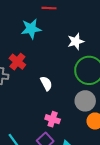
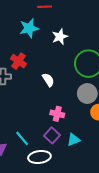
white star: (76, 41) -> (60, 37), moved

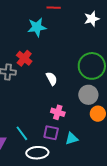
white star: (60, 37) -> (92, 19), moved
purple square: (52, 135) -> (51, 133), turned -35

